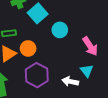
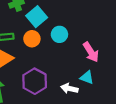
orange circle: (28, 48) -> (32, 39), moved
cyan triangle: (87, 71) -> (87, 78), turned -32

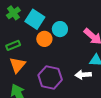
orange circle: (32, 39) -> (44, 39), moved

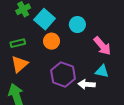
cyan circle: (60, 29) -> (77, 25), moved
purple hexagon: (50, 77) -> (63, 75), moved

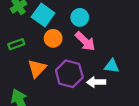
pink arrow: (102, 46) -> (85, 41), moved
orange triangle: (19, 64) -> (37, 68), moved

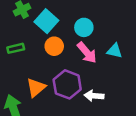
cyan triangle: (112, 66) -> (115, 51), moved
orange triangle: (37, 68) -> (36, 88), moved

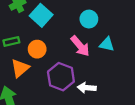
cyan circle: (84, 27) -> (89, 19), moved
orange circle: (54, 46) -> (37, 49), moved
orange triangle: (36, 88) -> (20, 68), moved

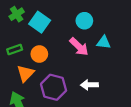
purple hexagon: (61, 77) -> (54, 87), moved

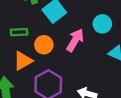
pink arrow: (79, 47) -> (75, 40), moved, turned -120

